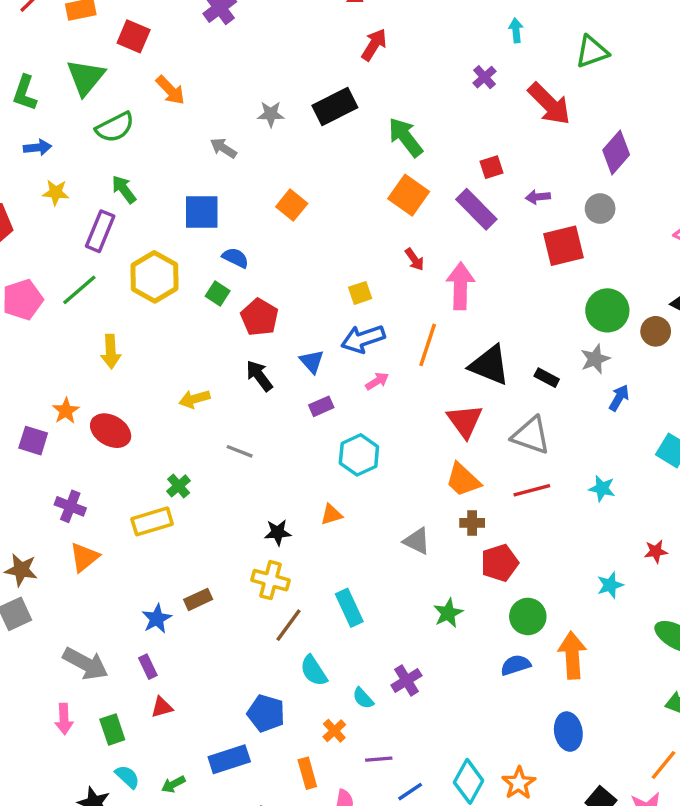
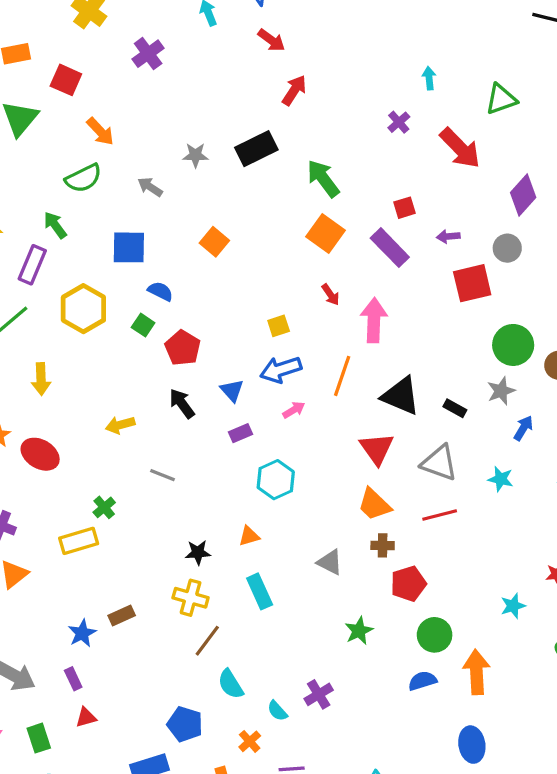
green semicircle: (115, 127) -> (83, 178), moved
cyan star: (602, 488) -> (501, 479), moved
cyan rectangle: (349, 608) -> (260, 591), moved

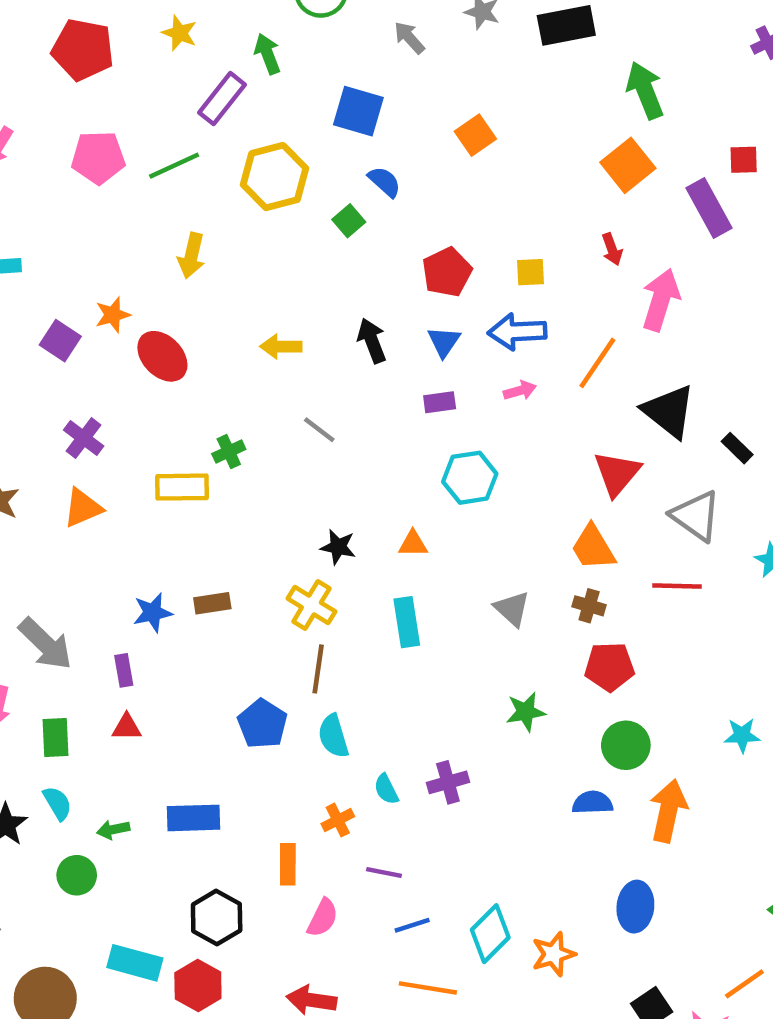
red pentagon: (183, 348) -> (447, 272), moved
brown line: (207, 641) -> (318, 669), turned -44
blue pentagon: (185, 724) -> (262, 724), moved

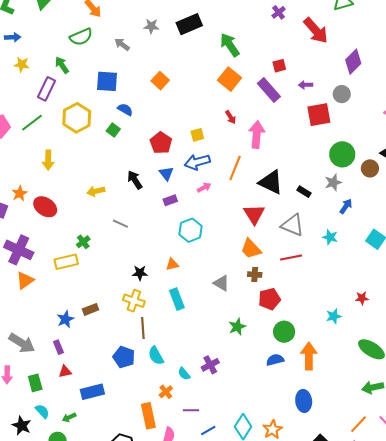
purple cross: (84, 438) -> (19, 250), size x1.6
blue rectangle: (194, 818) -> (92, 392), moved
orange rectangle: (288, 864) -> (148, 416), size x1.4

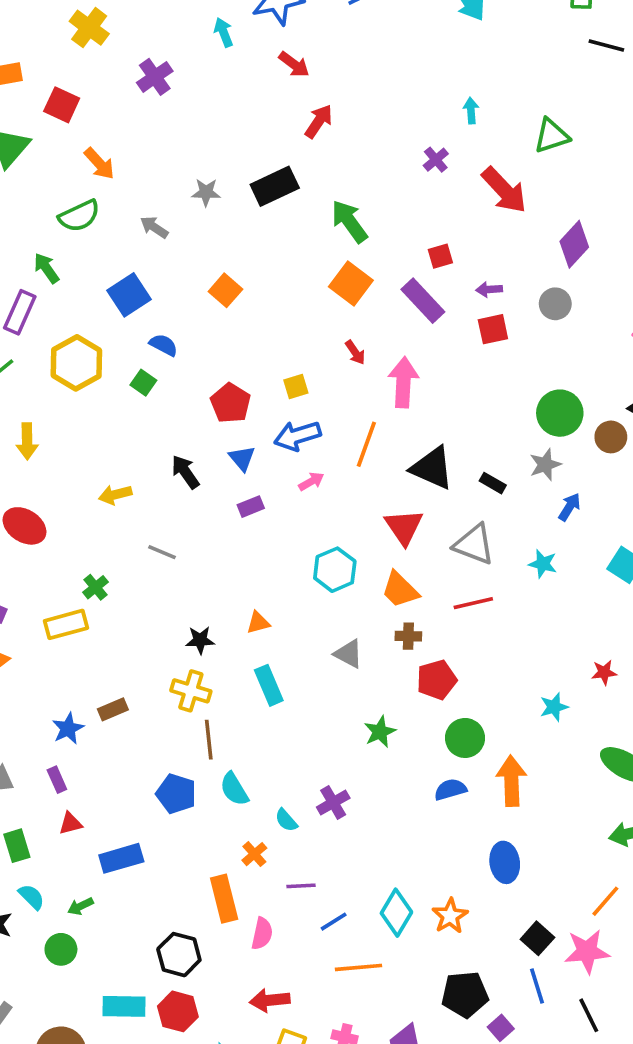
blue square: (107, 81) -> (129, 295), turned -35
red square: (319, 115) -> (493, 329), moved, size x0.7
cyan hexagon: (191, 230) -> (335, 570), moved

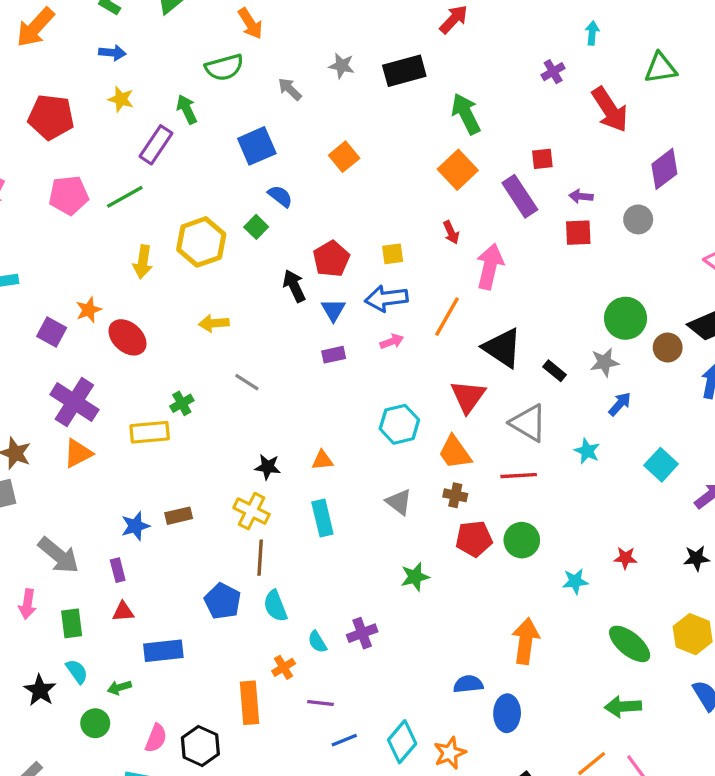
yellow hexagon: (76, 363) -> (201, 242), moved
black arrow: (185, 472) -> (294, 286), moved
green circle: (465, 738) -> (522, 540), moved
blue semicircle: (450, 790) -> (468, 684), moved
pink semicircle: (262, 934) -> (156, 738), moved

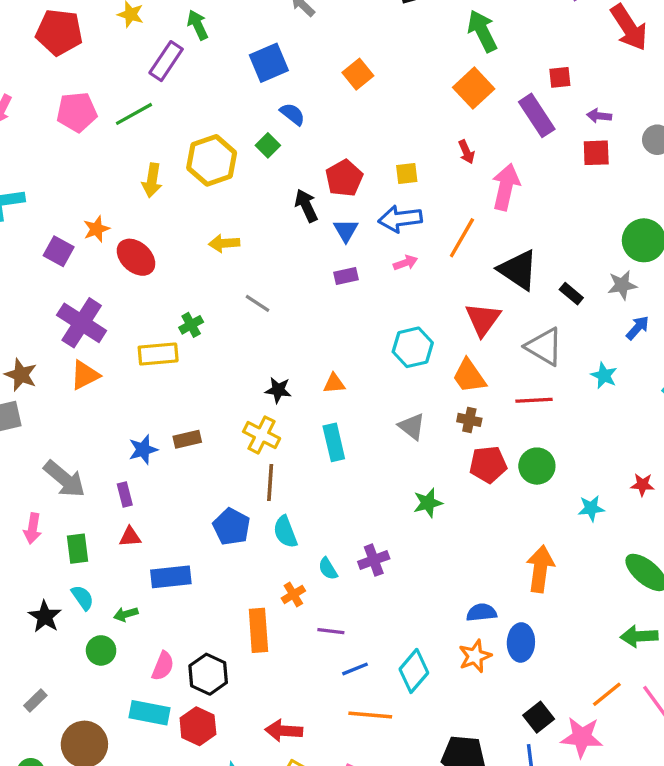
orange star: (450, 753) -> (475, 656), moved

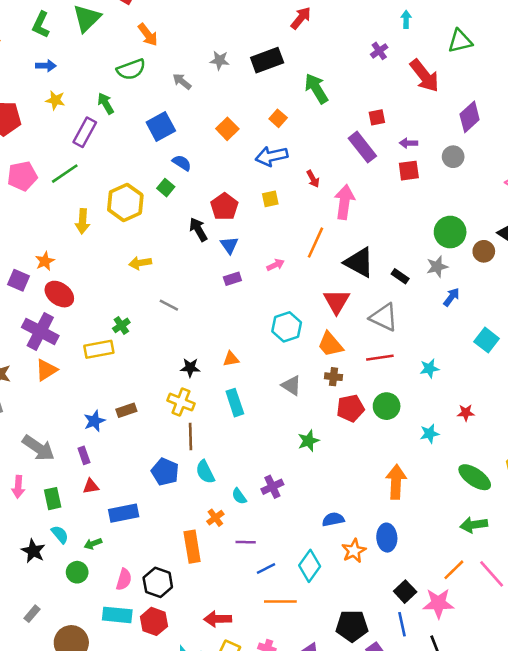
orange square: (474, 88) -> (278, 118), moved, size x0.6
blue arrow: (400, 219) -> (272, 156), moved
red ellipse: (136, 257) -> (59, 294), moved
cyan star: (604, 376) -> (429, 368), moved, turned -30
blue semicircle: (482, 613) -> (333, 519), moved

